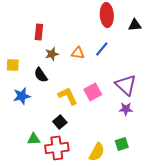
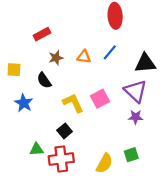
black triangle: (135, 25) -> (145, 63), moved, size x1.5
red rectangle: (39, 32) -> (42, 34), turned 56
blue star: (22, 96) -> (24, 103), turned -30

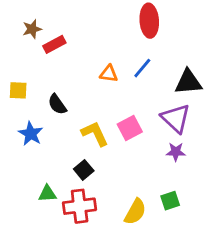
brown star: (56, 58) -> (32, 29), moved

